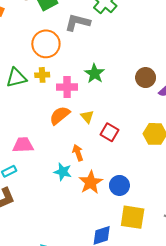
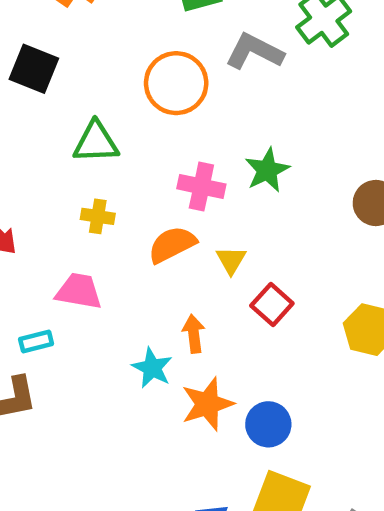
yellow cross: (42, 75) -> (98, 216), moved

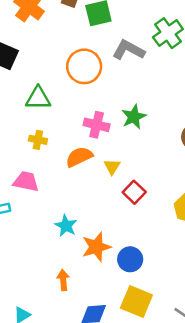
orange arrow: (194, 334) -> (63, 280), moved

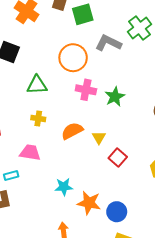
pink cross: (97, 125) -> (86, 90), moved
cyan star: (66, 226) -> (64, 187), turned -30
orange star: (96, 247) -> (89, 203), turned 30

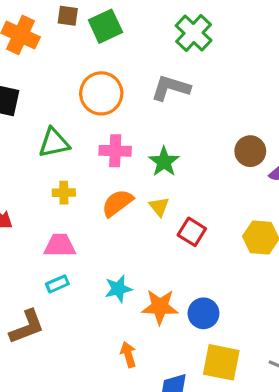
gray L-shape: (108, 43) -> (171, 88), moved
pink cross: (86, 90) -> (115, 151), moved
green star: (115, 97) -> (164, 162), moved
cyan rectangle: (11, 176) -> (57, 284), moved

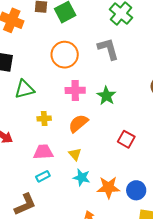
gray L-shape: (171, 88) -> (108, 49), turned 60
green triangle: (54, 143) -> (24, 89), moved
yellow triangle: (159, 207) -> (75, 154), moved
cyan star: (118, 289) -> (82, 177), turned 30

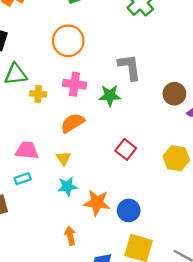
gray L-shape: (108, 49) -> (130, 67), moved
green star: (106, 96) -> (110, 96), turned 30
yellow cross: (44, 119) -> (38, 94), moved
cyan star: (82, 177) -> (67, 186), turned -30

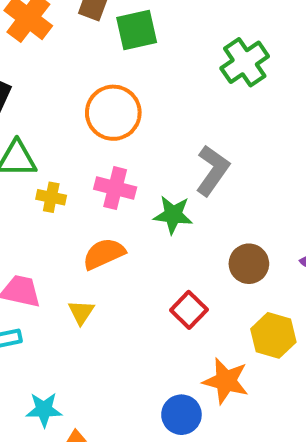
gray L-shape: (130, 67) -> (212, 170), turned 36
brown circle: (174, 94) -> (249, 264), moved
cyan star: (67, 186) -> (44, 410), moved
orange star: (97, 203) -> (226, 381), moved

